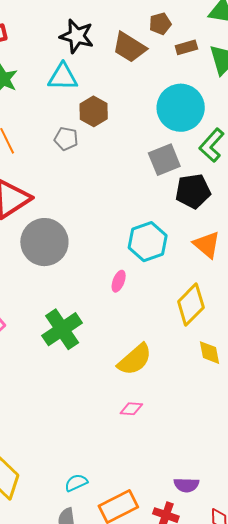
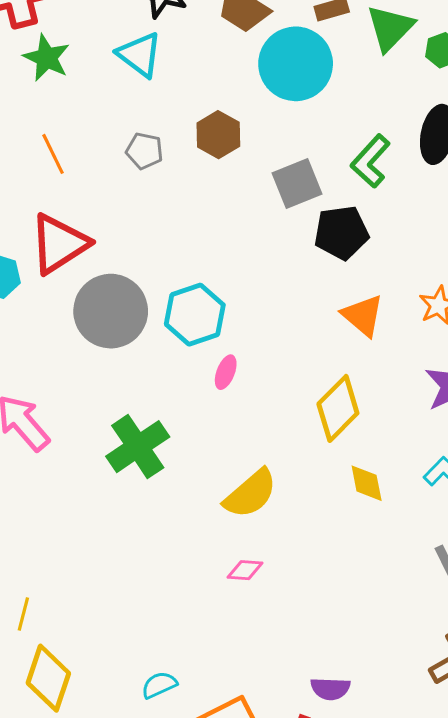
cyan triangle: (63, 77) -> (140, 55), turned 36
cyan circle: (181, 108) -> (296, 64), moved
brown hexagon: (94, 111) -> (218, 135), moved
cyan hexagon: (148, 242) -> (195, 315), moved

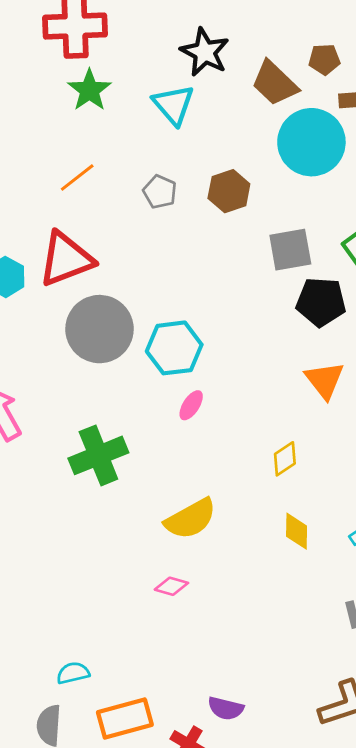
orange line: (53, 154) -> (77, 177), turned 66
yellow diamond: (338, 408) -> (285, 459), size x0.6

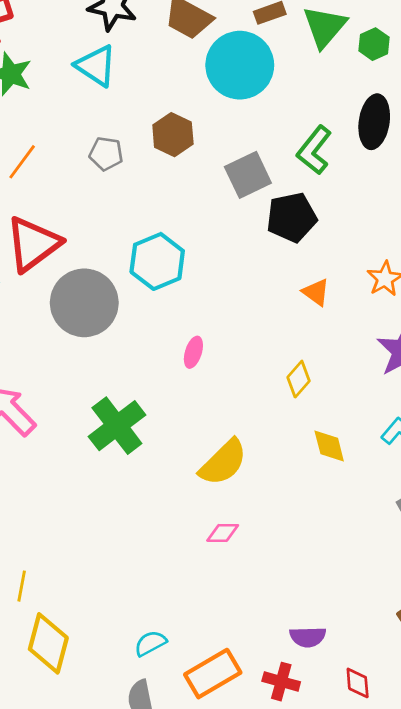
cyan hexagon: (174, 348) -> (157, 261), moved
orange triangle: (325, 380) -> (316, 292), size x0.7

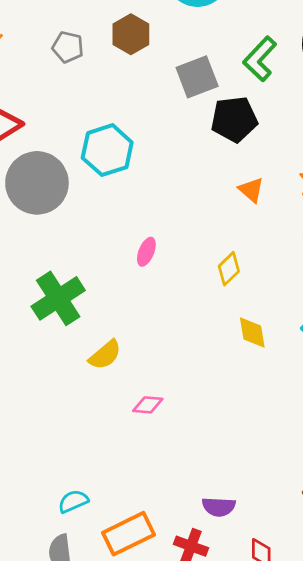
pink ellipse: (193, 352) -> (146, 252), moved
yellow semicircle: (223, 462) -> (105, 355), moved, size x0.7

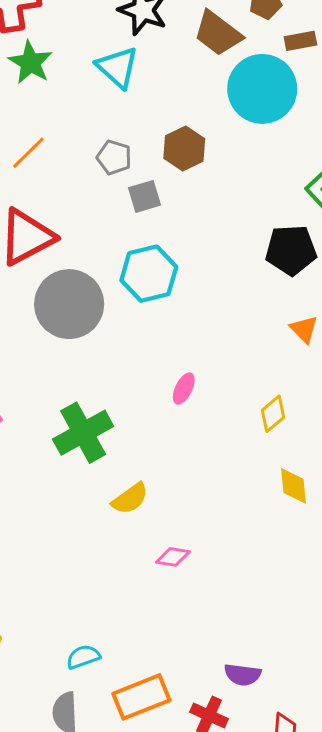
gray square: (197, 77) -> (145, 196), moved, size x0.7

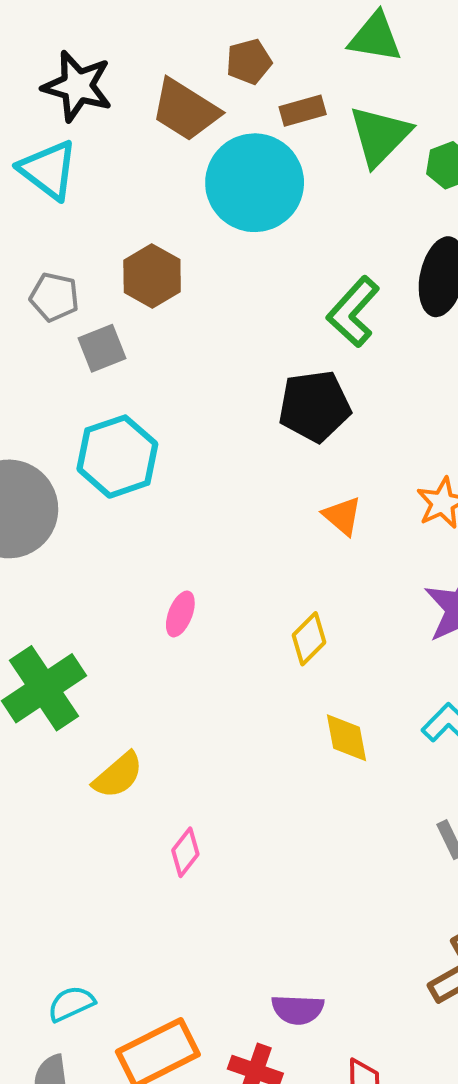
pink diamond: (173, 557) -> (185, 852), turned -56

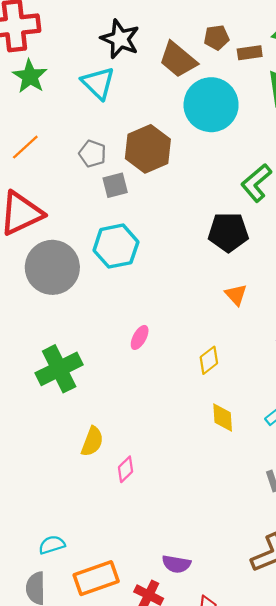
brown rectangle: (303, 111) -> (250, 53), moved
brown hexagon: (152, 276) -> (148, 149), size x1.4
yellow semicircle: (118, 775) -> (92, 441), moved, turned -36

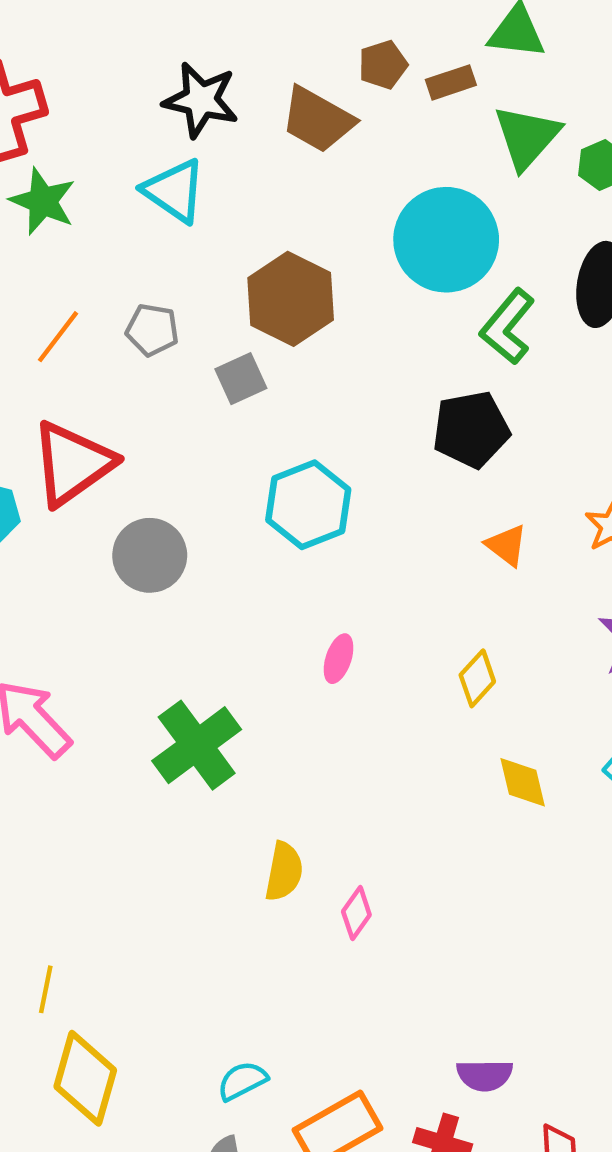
cyan circle: (211, 105) -> (446, 240), moved
gray pentagon: (92, 154) -> (152, 330), moved
cyan hexagon: (116, 246) -> (308, 505), moved
gray circle: (52, 267) -> (150, 555), size x0.7

